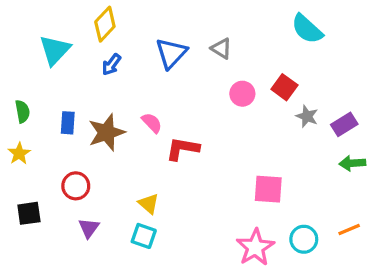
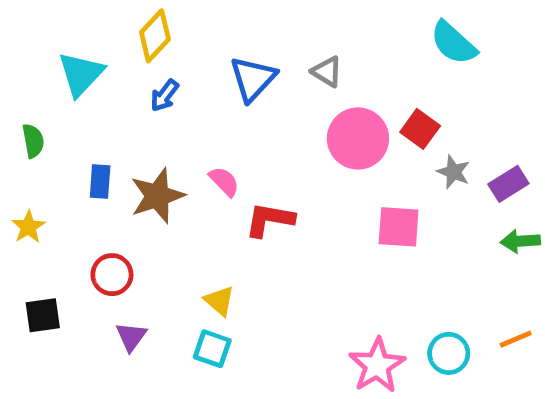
pink circle: (242, 94) -> (358, 138), size x1.6
green semicircle: (22, 111) -> (33, 141), moved
pink square: (268, 189) -> (399, 227), moved

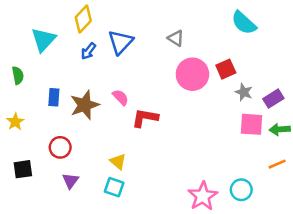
blue triangle: (253, 79) -> (121, 42), moved
red square: (420, 129) -> (226, 69), turned 30
pink square: (399, 227) -> (252, 124), moved
orange line: (516, 339) -> (277, 164), moved

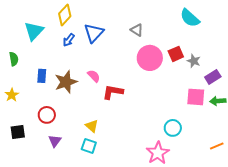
gray star: (244, 92) -> (194, 61), moved
orange line: (277, 164) -> (217, 146), moved
cyan circle: (241, 190) -> (173, 128), moved

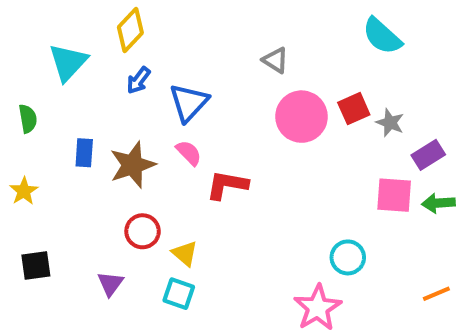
blue triangle: (94, 33) -> (189, 102), moved
red circle: (47, 115) -> (143, 231), moved

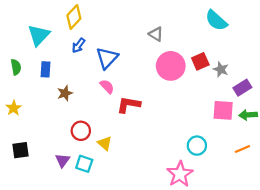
blue rectangle: (84, 153) -> (46, 69), moved
brown star: (132, 165) -> (65, 93), moved, size x0.6
cyan square: (179, 294) -> (84, 164), moved
orange line: (436, 294) -> (242, 149), moved

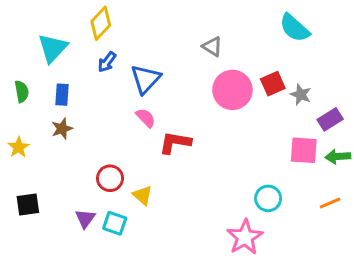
brown star: (65, 93) -> (62, 129), moved

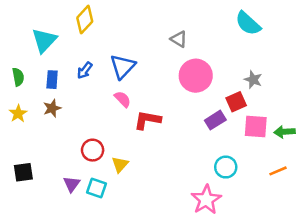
blue arrow: (107, 62) -> (85, 70), moved
red square: (273, 84) -> (236, 102), moved
purple rectangle: (330, 119) -> (215, 120), moved
yellow star: (19, 147) -> (18, 114), moved
yellow triangle: (143, 195) -> (120, 164), turned 30

